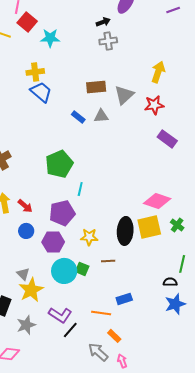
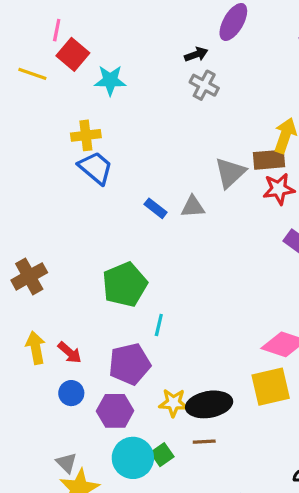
gray cross: (108, 41) -> (204, 85), turned 36
brown rectangle: (96, 87) -> (269, 160), moved
black ellipse: (125, 231) -> (209, 404), moved, turned 76
green square: (82, 269) -> (162, 455), turned 32

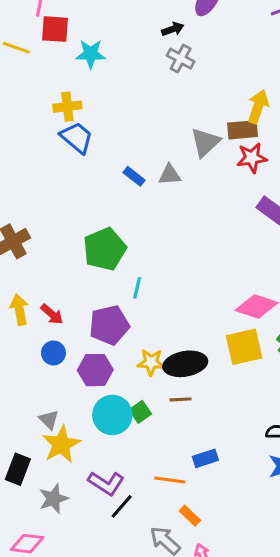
red square: (73, 54) -> (55, 29), turned -36

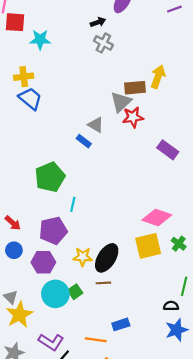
brown rectangle: (243, 130) -> (135, 88), moved
red star: (252, 158) -> (133, 117), moved
gray triangle: (170, 175) -> (96, 125), turned 35
blue rectangle: (134, 176) -> (84, 141), moved
black ellipse: (185, 364) -> (107, 258), turned -48

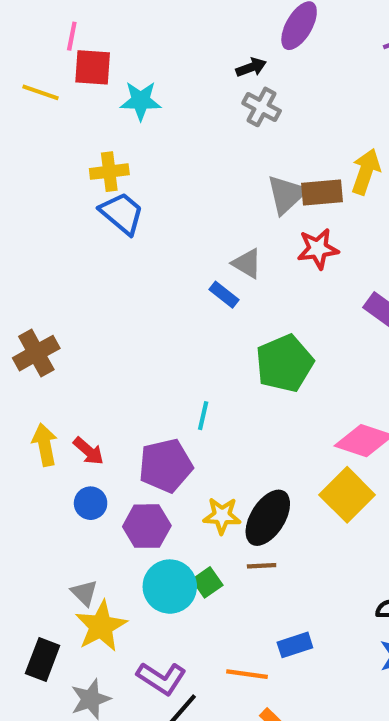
gray triangle: (121, 102) -> (287, 195), moved
green pentagon: (50, 177) -> (284, 363), moved
yellow square: (148, 246) -> (347, 495), turned -32

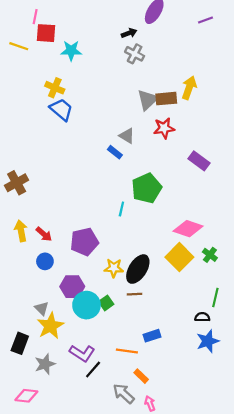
yellow cross: (109, 172) -> (55, 88), turned 30
cyan line: (203, 416) -> (121, 209), moved
purple hexagon: (147, 526) -> (72, 287), moved

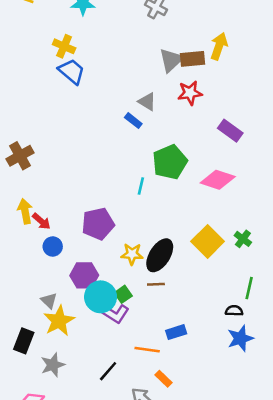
pink diamond: (188, 229) -> (218, 180), moved
red arrow: (44, 234) -> (41, 221), moved
purple L-shape: (82, 353) -> (114, 313), moved

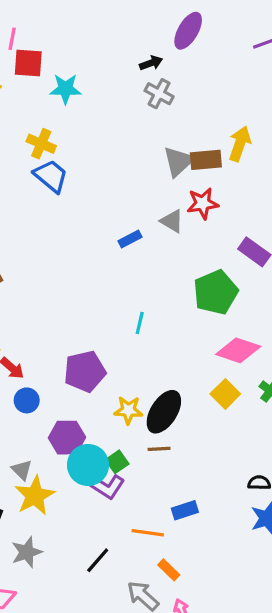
gray triangle: (147, 102) -> (172, 221), moved
blue rectangle: (133, 121) -> (130, 239), turned -66
green pentagon: (170, 162) -> (216, 292), moved
pink diamond: (218, 180) -> (238, 350), moved
yellow square: (208, 241) -> (225, 394), size x0.7

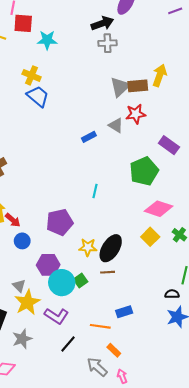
black arrow: (151, 63) -> (102, 23), size x1.5
gray cross: (159, 94) -> (108, 43), turned -30
purple L-shape: (106, 486) -> (57, 316), moved

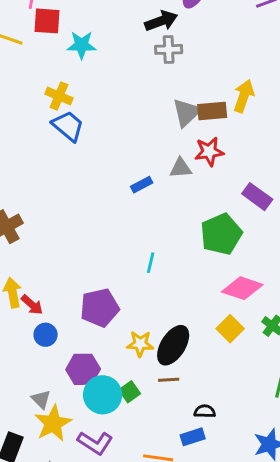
gray triangle: (116, 125) -> (181, 168), turned -35
black semicircle: (172, 294) -> (205, 411), moved

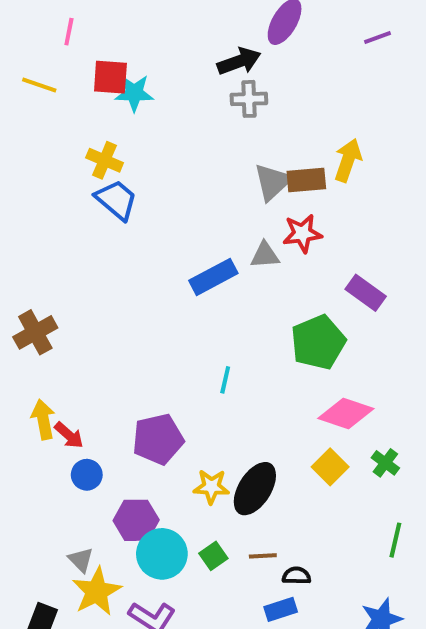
red square: (47, 21) -> (110, 77), moved
blue rectangle: (142, 185) -> (213, 277), size x1.6
brown line: (169, 380) -> (263, 556), moved
green square: (130, 392) -> (213, 556), moved

